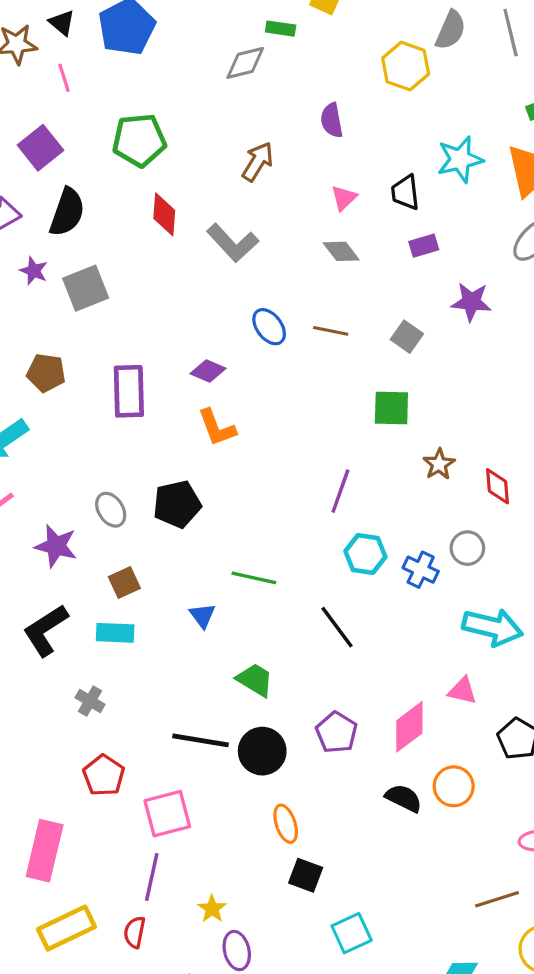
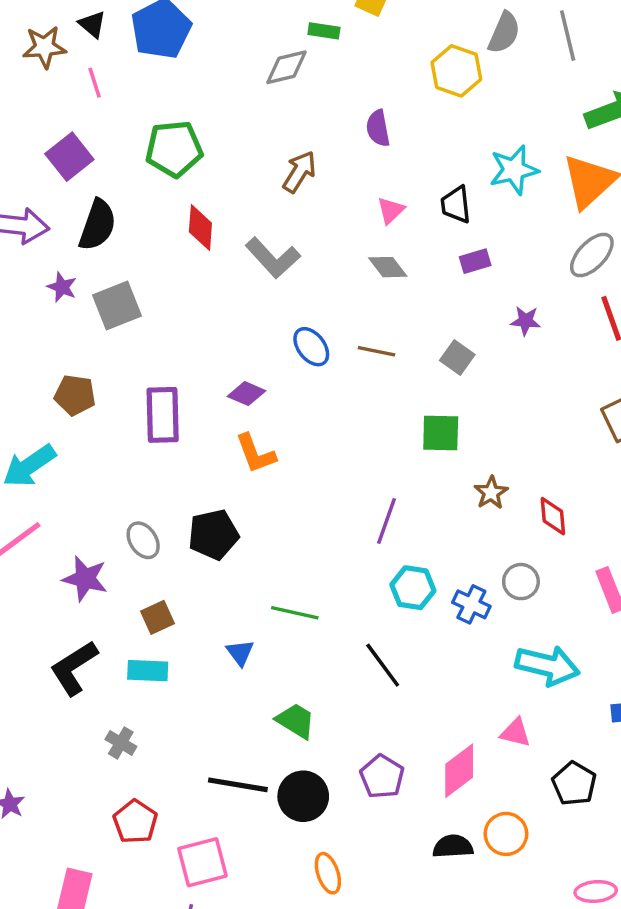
purple star: (471, 302) -> (526, 321), size x0.7
black semicircle: (404, 798) -> (453, 846), turned -30

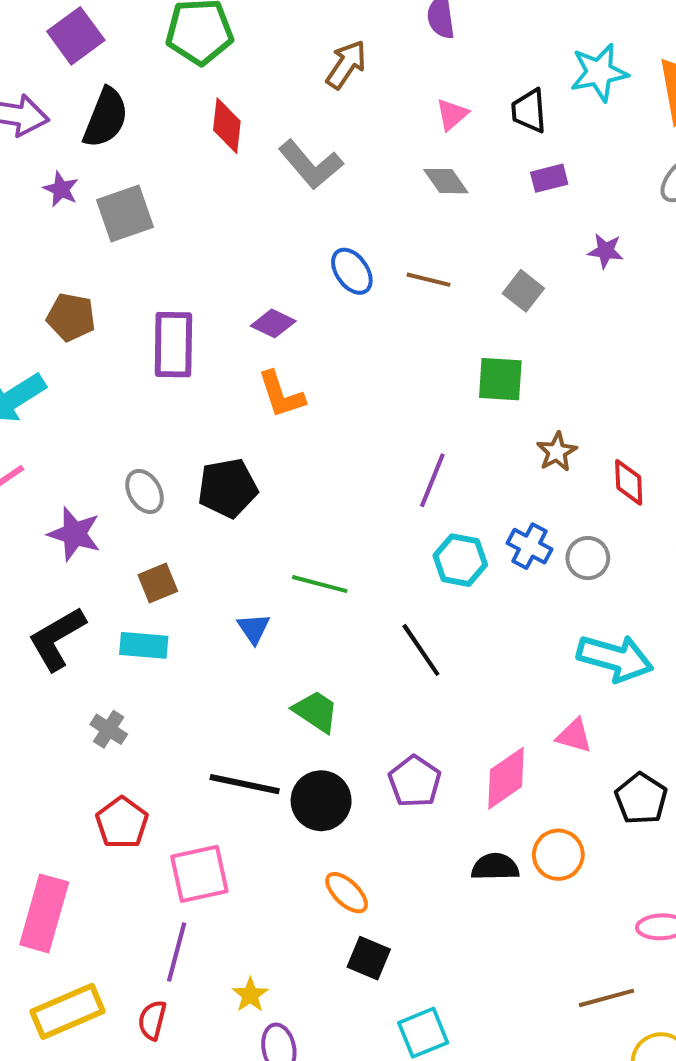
blue cross: (471, 604) -> (530, 546), moved
orange ellipse: (328, 873) -> (347, 893), turned -30

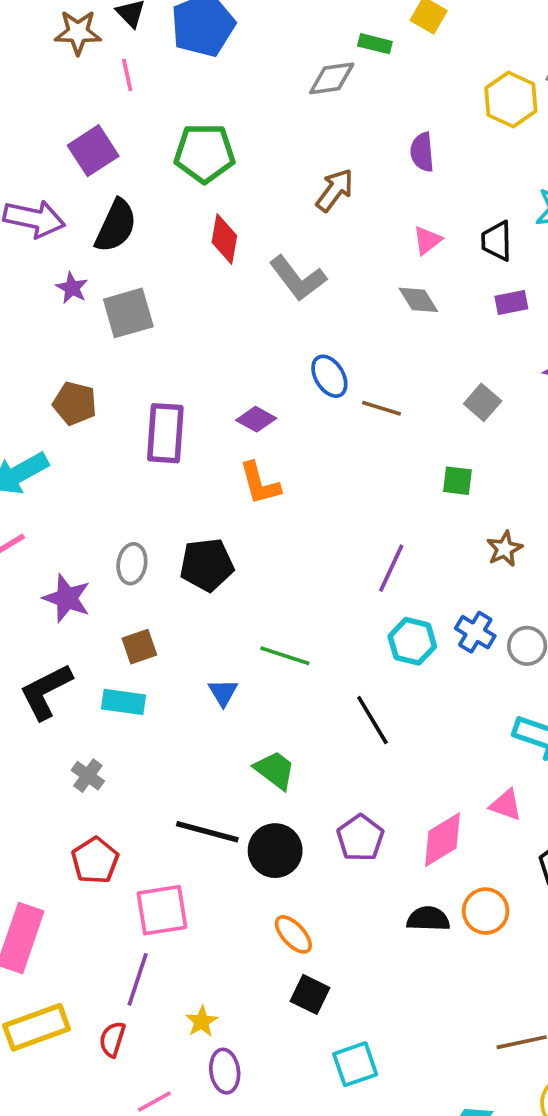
brown line: (429, 280) -> (381, 408), moved
green square: (500, 379) -> (457, 481), size x0.7
gray ellipse: (145, 491) -> (132, 564), turned 36

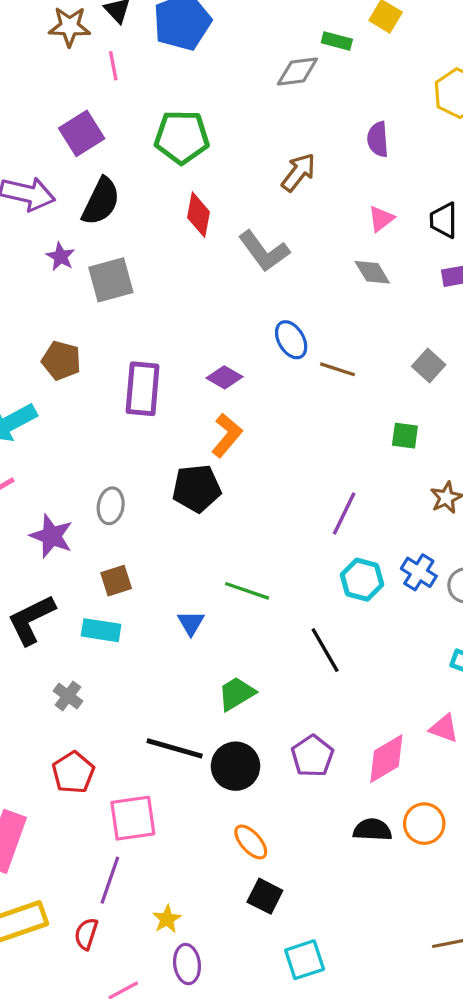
orange L-shape: (260, 483) -> (227, 435), turned -126
black pentagon: (207, 565) -> (197, 488), moved
green trapezoid: (275, 770) -> (236, 694), turned -69

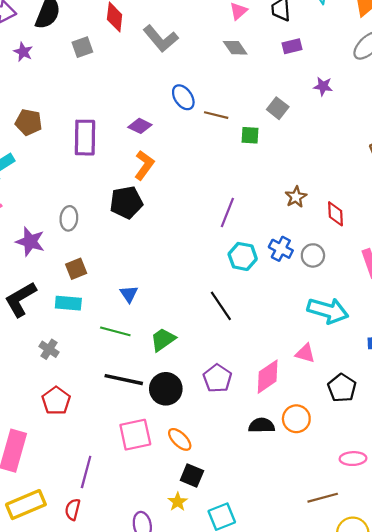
gray square: (111, 280) -> (82, 47), moved, size x0.7
green square: (405, 436) -> (250, 135), moved
green line: (247, 591) -> (115, 331), moved
pink square: (133, 818) -> (135, 435), moved
yellow star: (167, 919) -> (178, 502), moved

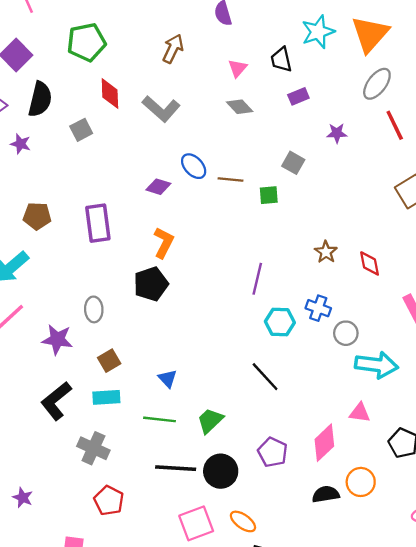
purple diamond: (140, 126) -> (158, 187), moved
gray circle: (313, 255) -> (346, 333), moved
gray cross: (49, 349) -> (93, 448), size x1.5

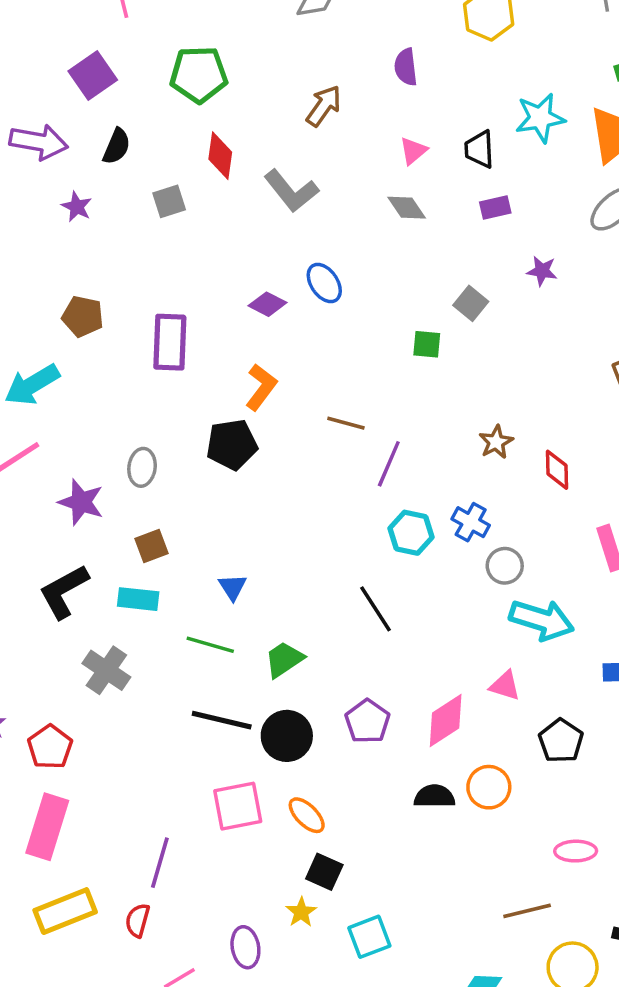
black semicircle: (40, 99) -> (117, 146), size x0.7
brown line: (230, 180) -> (346, 423), moved
red pentagon: (109, 501) -> (50, 747), moved

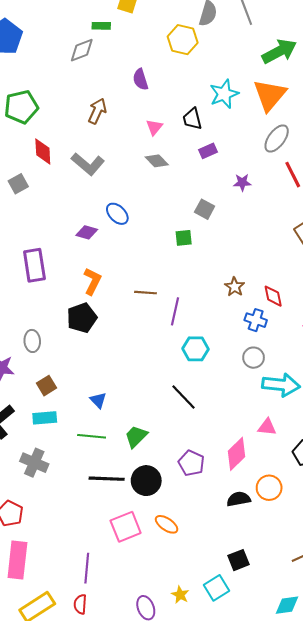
blue cross: (471, 522) -> (256, 320), moved
black square: (324, 872) -> (239, 560), moved, turned -35
yellow star: (301, 912) -> (180, 595), moved

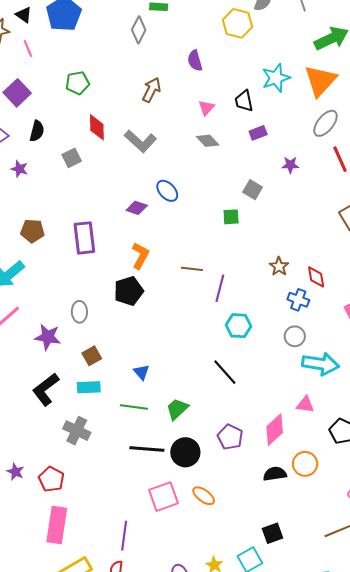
gray diamond: (82, 50) -> (139, 30), turned -44
green pentagon: (21, 107) -> (77, 83), size x0.7

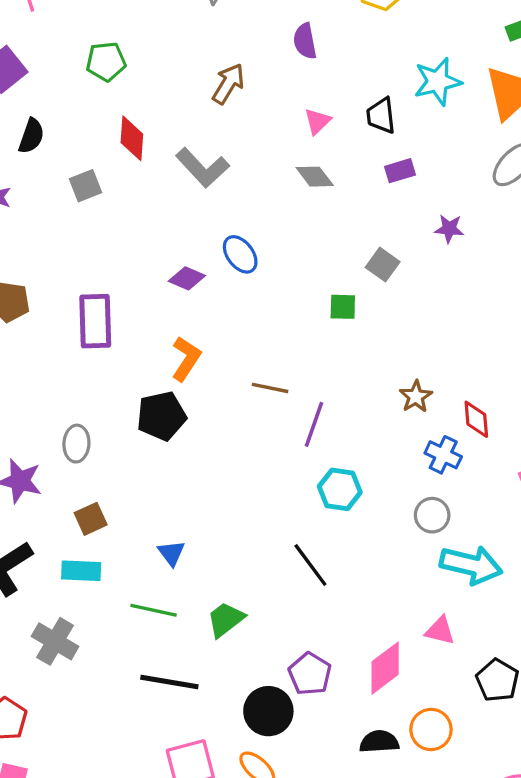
black circle: (185, 452) -> (268, 711), moved

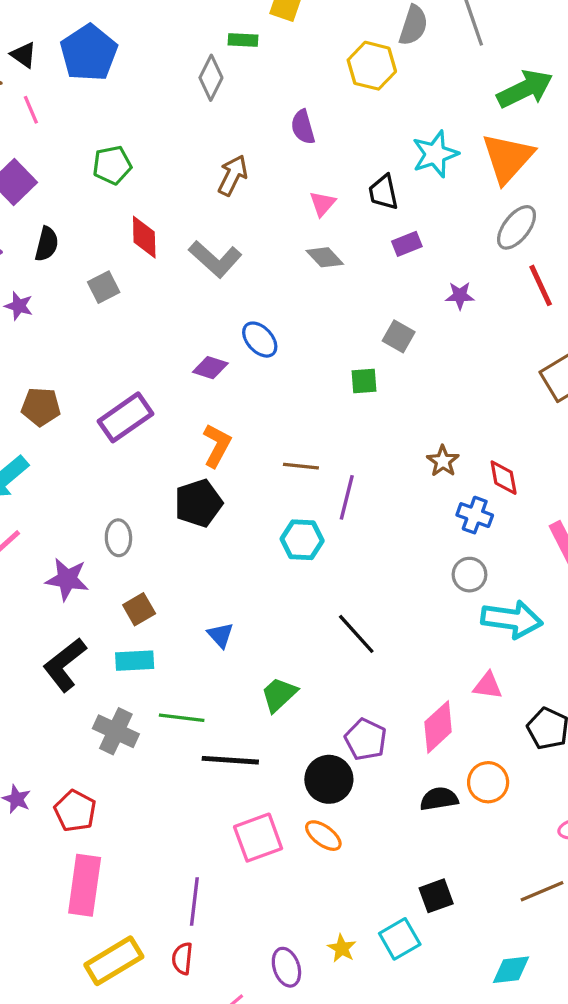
purple rectangle: (95, 321) -> (125, 417), turned 62
cyan hexagon: (340, 489) -> (302, 540), moved
green line: (154, 610) -> (182, 718), moved

